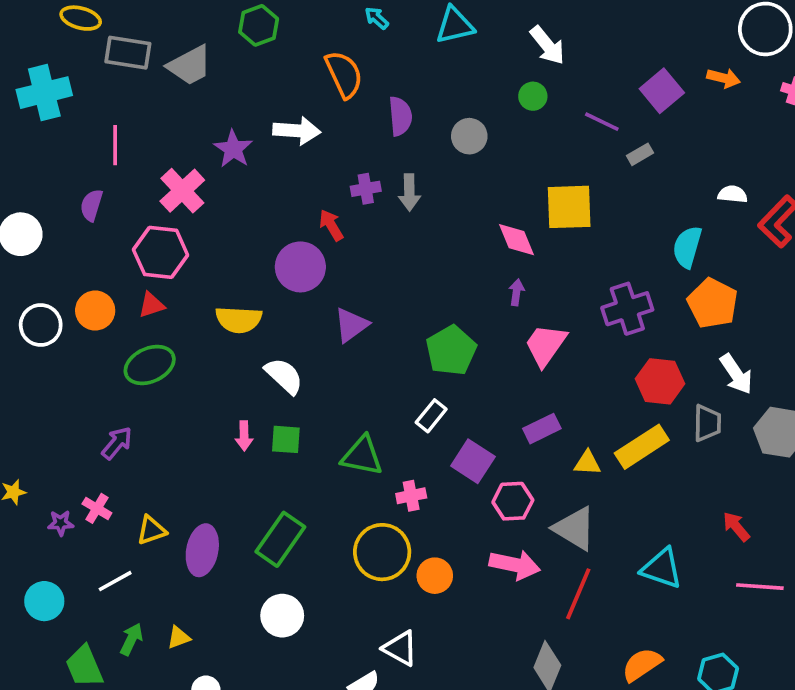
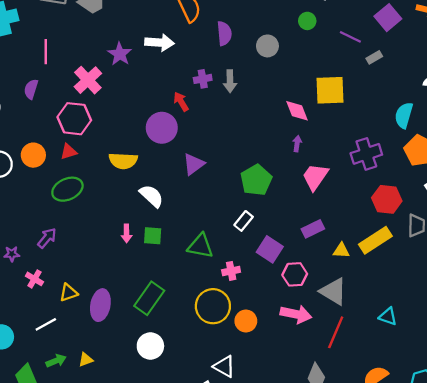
purple star: (61, 523) -> (12, 254), moved
cyan triangle: (662, 568) -> (388, 316), size x0.7
green arrow: (131, 639) -> (56, 361), turned 42

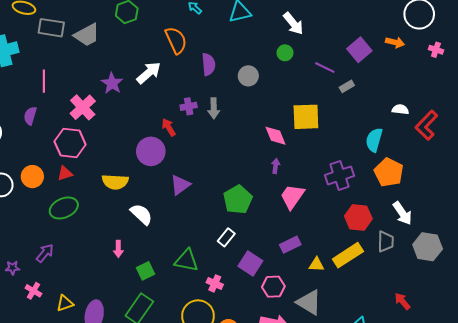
white arrow: (159, 43) -> (149, 73), turned -45
green square: (153, 236) -> (146, 271), moved, turned -30
pink cross: (231, 271) -> (215, 283), turned 35

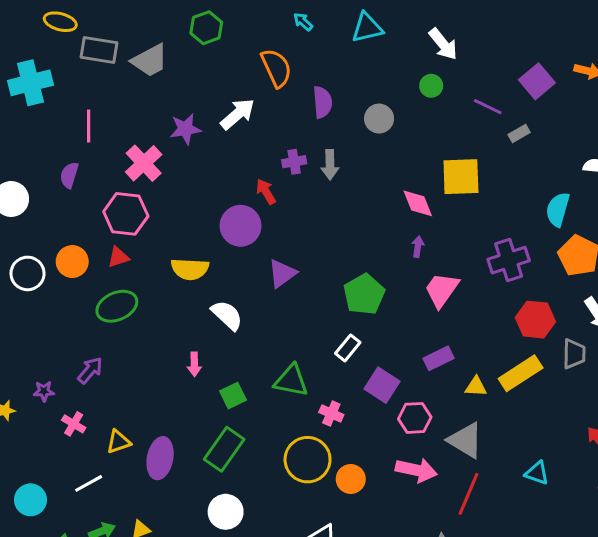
purple star: (112, 83) -> (185, 129), turned 30

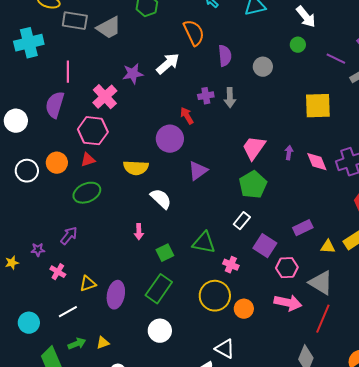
purple semicircle: (69, 175) -> (55, 105), size x1.5
pink diamond: (418, 203) -> (317, 162), moved
pink trapezoid: (442, 290) -> (254, 148), moved

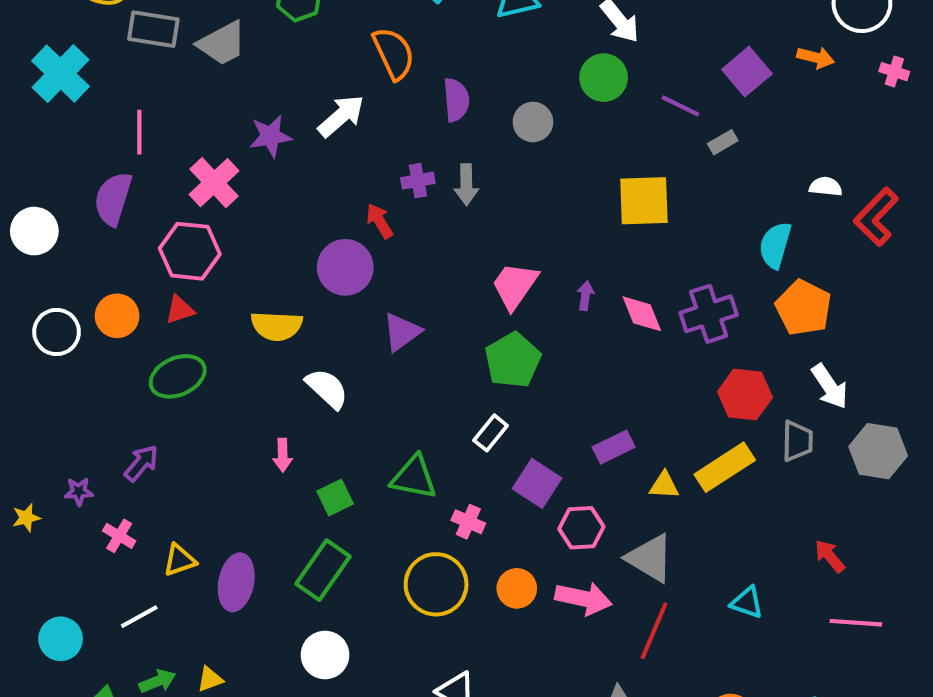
cyan cross: (29, 43) -> (61, 74), turned -32
green circle: (298, 45) -> (604, 78), size x1.5
orange circle: (244, 309) -> (517, 588), moved

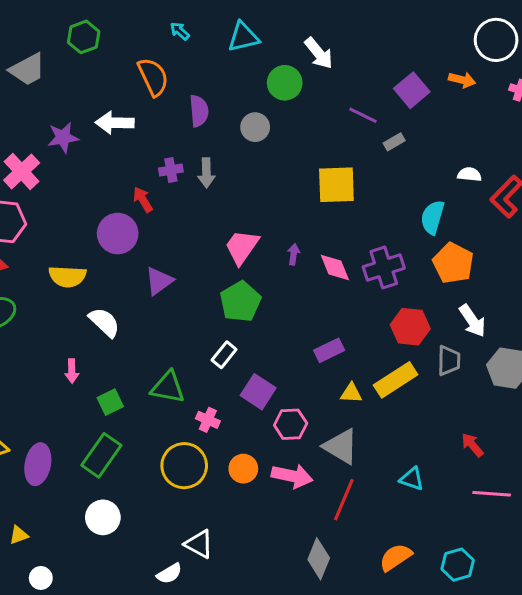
green circle: (604, 78) -> (285, 83), moved
white arrow: (341, 116) -> (115, 123), turned -138
purple rectangle: (614, 447) -> (329, 350), moved

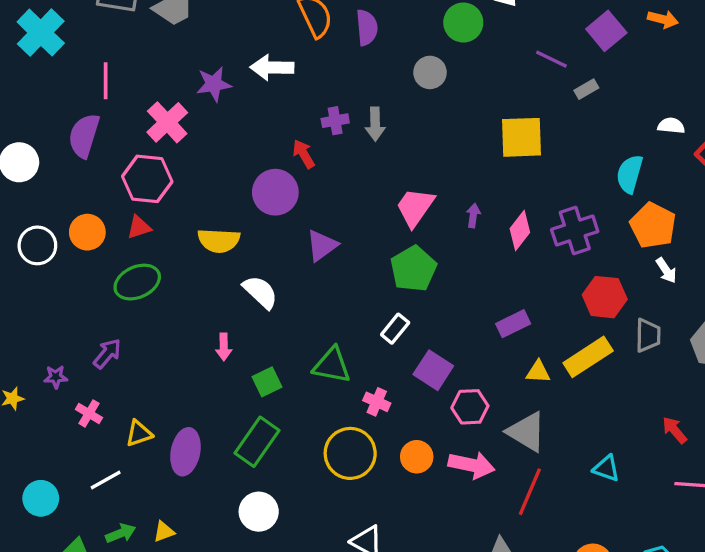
purple semicircle: (199, 111) -> (367, 28), moved
pink diamond: (335, 268) -> (520, 230), turned 60
white arrow: (472, 321) -> (666, 270), moved, size x0.7

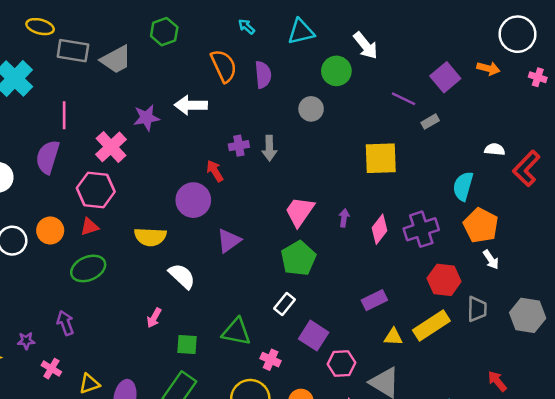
pink arrow: (224, 347) -> (154, 318), turned 30
purple arrow: (107, 354) -> (65, 323), turned -60
green square: (267, 382) -> (187, 344), turned 30

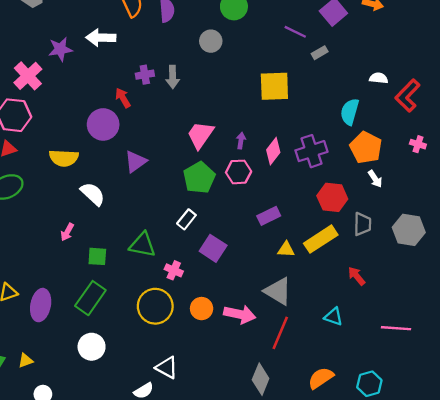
pink cross: (538, 77) -> (418, 144), moved
pink hexagon: (341, 363) -> (239, 172), moved
red arrow: (497, 381) -> (357, 276), moved

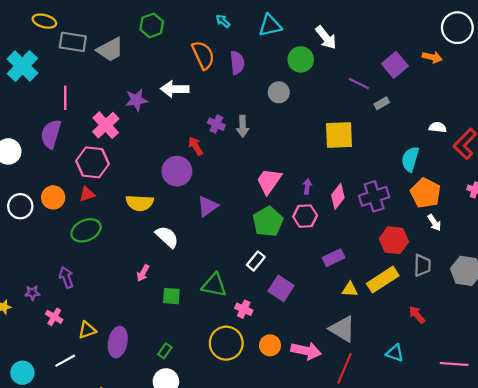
purple cross: (145, 75) -> (216, 124), turned 35
green rectangle: (90, 298) -> (165, 351), moved, size x0.5

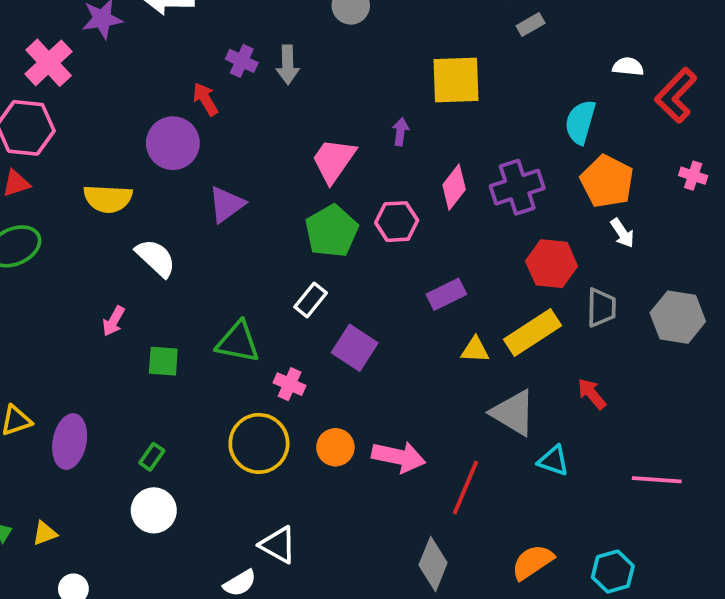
purple arrow: (307, 186) -> (400, 132), moved
gray triangle: (342, 329) -> (513, 413), moved

